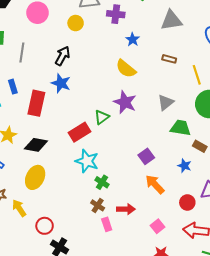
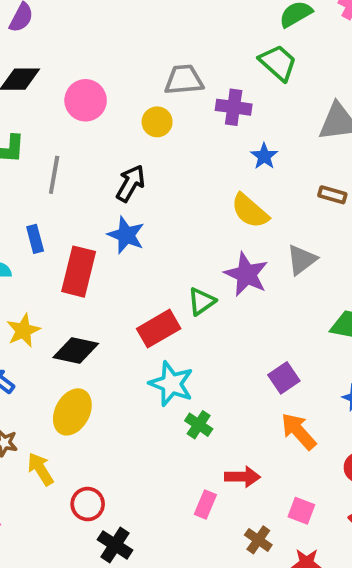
gray triangle: (166, 103) -> (302, 260), moved
brown cross: (98, 205) -> (258, 540), moved
pink rectangle: (107, 224) -> (205, 504), turned 40
pink square: (157, 226) -> (301, 511), turned -32

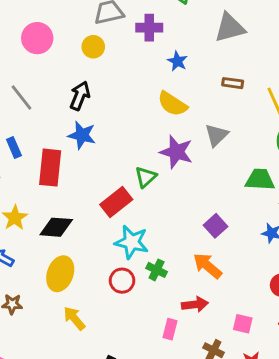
gray line: (54, 175) -> (21, 97), turned -40
orange arrow: (299, 431) -> (207, 266), moved
yellow arrow: (40, 469) -> (74, 318), moved
red circle: (88, 504) -> (122, 281), moved

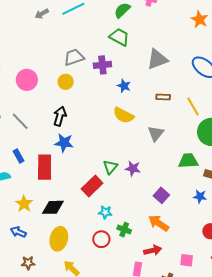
purple star: (176, 152) -> (133, 168), moved, size x0.7
cyan star: (132, 242) -> (105, 212), size x0.6

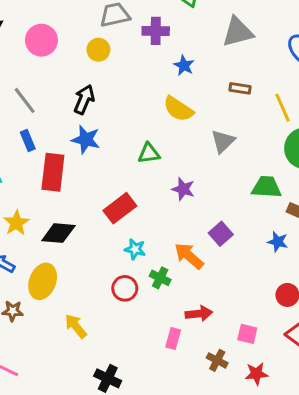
blue rectangle: (19, 156) -> (28, 141), moved
green triangle: (110, 167) -> (149, 153), moved, turned 35
orange arrow: (159, 223) -> (189, 256), moved
yellow ellipse: (59, 239) -> (43, 281), moved

